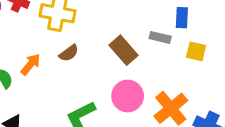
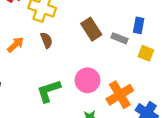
brown rectangle: (124, 50) -> (91, 29), moved
brown semicircle: (69, 53) -> (47, 40), turned -84

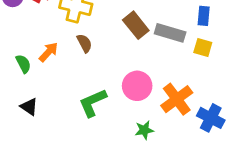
blue rectangle: (139, 25) -> (204, 16), moved
gray rectangle: (119, 38) -> (170, 33), size x1.5

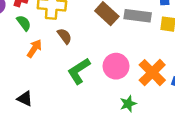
green semicircle: (23, 64) -> (24, 23), moved
green L-shape: (93, 103) -> (79, 71), moved

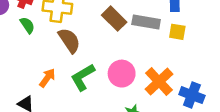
brown semicircle: (65, 36) -> (69, 40), size x1.5
orange arrow: (34, 49) -> (47, 78), moved

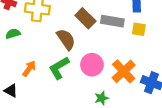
green semicircle: (27, 25) -> (13, 34), moved, turned -72
brown semicircle: (69, 40) -> (66, 39), moved

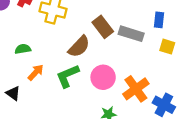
yellow square: (139, 29) -> (167, 47), moved
green semicircle: (13, 34) -> (23, 49), moved
brown semicircle: (66, 39) -> (79, 47), turned 70

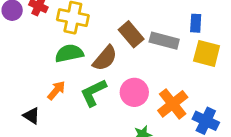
yellow square: (167, 47) -> (207, 53), size x1.5
green semicircle: (23, 49) -> (69, 53), moved, size x1.5

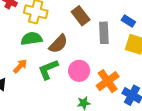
blue rectangle: (196, 23) -> (128, 21), turned -64
brown rectangle: (131, 34) -> (81, 16), moved
gray rectangle: (164, 41) -> (104, 33), turned 70

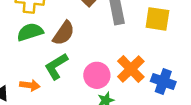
orange arrow: (20, 66) -> (30, 85), moved, turned 63
pink circle: (79, 71) -> (97, 75), moved

